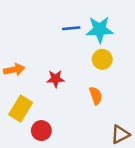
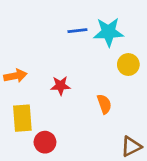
yellow circle: (102, 59) -> (128, 65), moved
yellow rectangle: (21, 109) -> (22, 118), turned -35

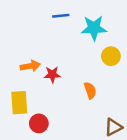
blue line: (77, 31) -> (61, 16), moved
orange arrow: (15, 76) -> (30, 66), moved

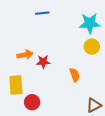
blue line: (61, 16) -> (42, 13), moved
cyan star: (94, 28) -> (90, 23), moved

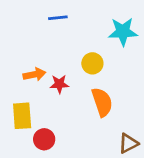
yellow circle: (92, 47) -> (92, 63), moved
orange semicircle: (75, 75) -> (102, 102), size x1.5

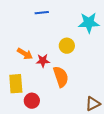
orange arrow: (34, 74) -> (25, 54), turned 42
orange semicircle: (102, 102) -> (61, 77), moved

